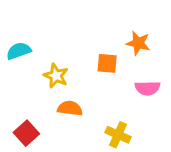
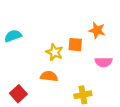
yellow star: (56, 76) -> (54, 52), moved
yellow cross: (118, 135) -> (83, 95), turned -35

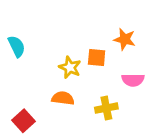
cyan semicircle: (13, 36) -> (17, 46), turned 84
yellow cross: (83, 95) -> (106, 108), moved

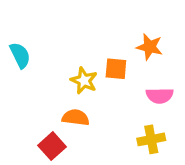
yellow cross: (106, 108) -> (151, 139), moved
red square: (24, 121) -> (52, 146), moved

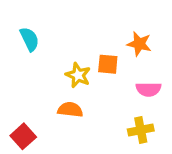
cyan semicircle: (20, 55) -> (29, 39), moved
red square: (52, 146) -> (23, 136), moved

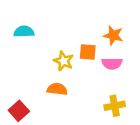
cyan semicircle: (29, 39) -> (24, 32), turned -66
pink semicircle: (149, 89) -> (112, 64), moved

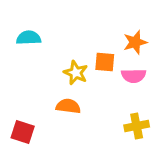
orange star: (113, 35) -> (135, 42), turned -30
red square: (19, 111) -> (23, 132), turned -30

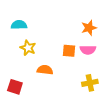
orange square: (105, 62) -> (69, 51), moved
yellow star: (76, 73) -> (28, 48), moved

